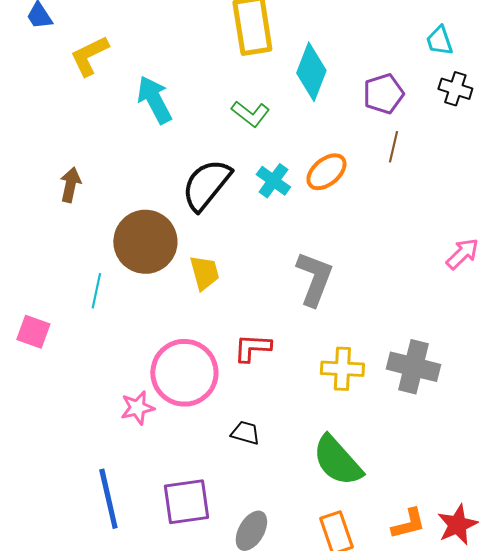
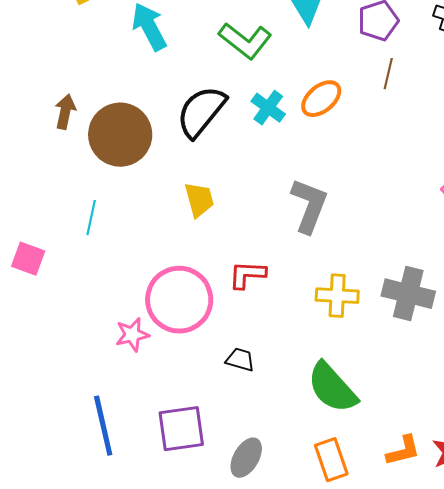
green L-shape: (250, 114) -> (245, 41), size x1.4
brown circle: (145, 242) -> (120, 135), moved

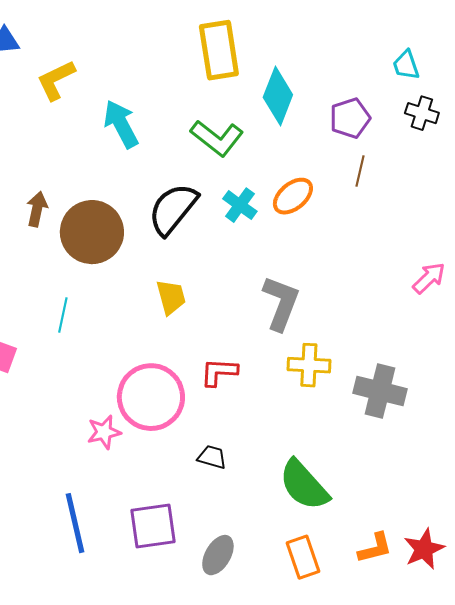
yellow cross: (337, 296) -> (309, 365), moved

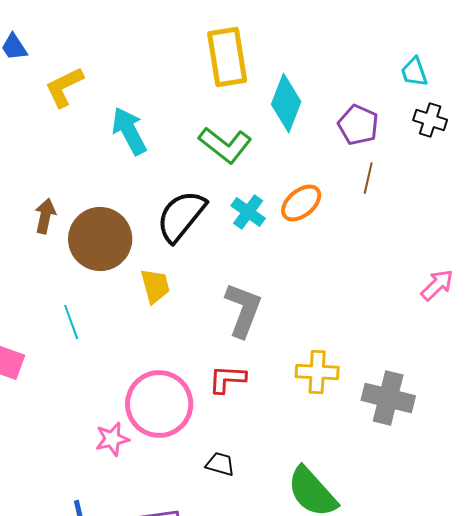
purple pentagon: (350, 118) -> (358, 125), turned -30
yellow trapezoid: (171, 297) -> (155, 286), moved
gray L-shape: (281, 303) -> (243, 310), moved
cyan line: (63, 315) -> (71, 322), turned -32

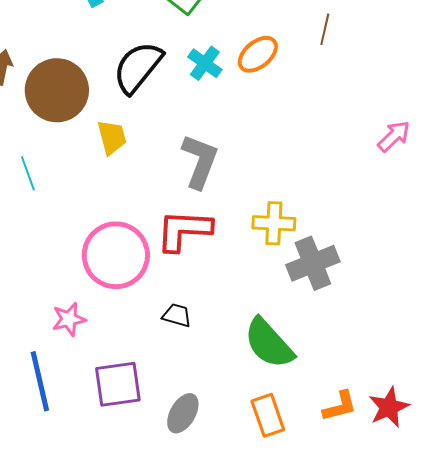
red L-shape: (227, 379) -> (184, 230), size x1.5
gray cross: (388, 398) -> (313, 263), moved, turned -36
pink star: (112, 439) -> (69, 319), moved

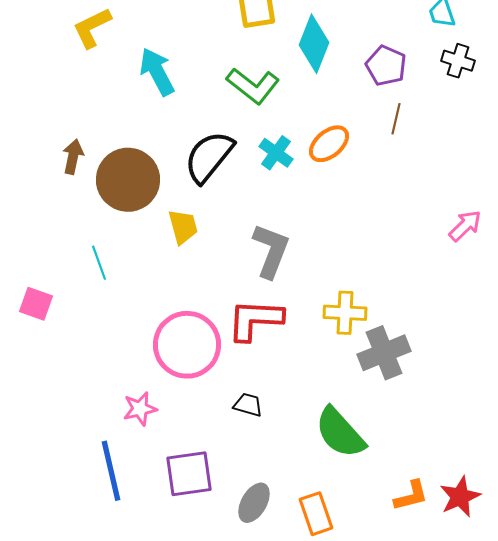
orange rectangle: (268, 415) -> (316, 514), moved

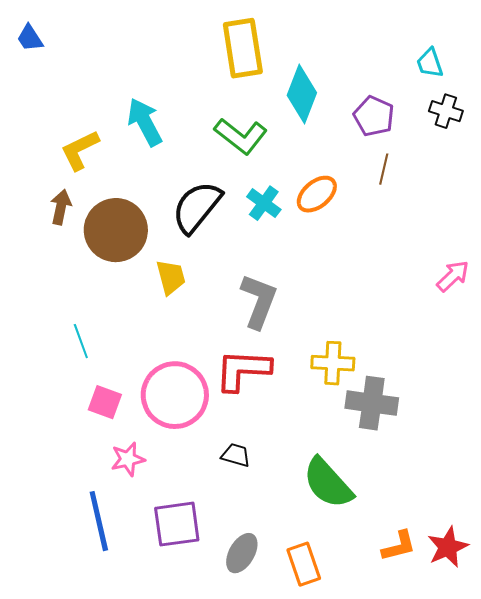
yellow L-shape: (92, 28) -> (80, 150), moved
cyan line: (99, 263) -> (81, 341), moved
pink square: (36, 304) -> (105, 402), moved
gray cross: (384, 353) -> (372, 403), turned 30

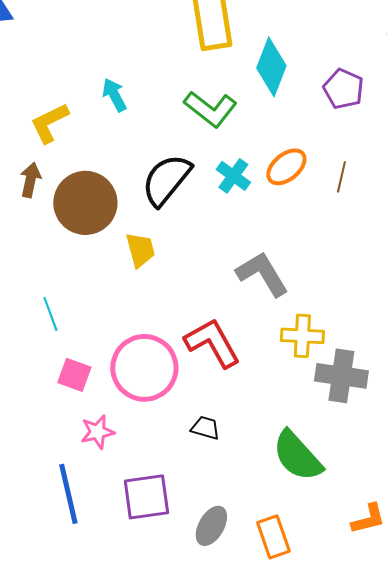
cyan arrow: (145, 122) -> (114, 95), size x0.7
brown line: (384, 169) -> (341, 177), moved
gray L-shape: (259, 301) -> (262, 274), moved, turned -52
red L-shape: (243, 370) -> (212, 343), turned 58

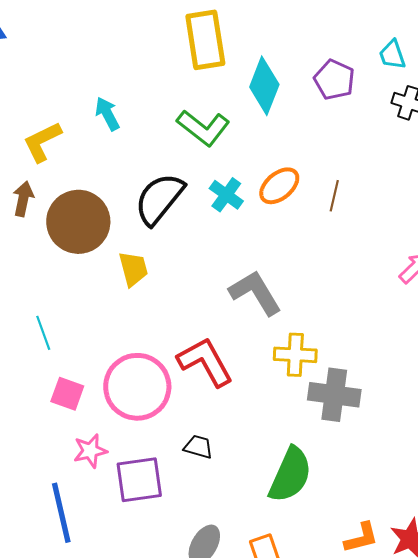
purple pentagon: (343, 89) -> (334, 80), moved
green semicircle: (297, 456) -> (290, 475), turned -114
purple square: (146, 497) -> (139, 480), moved

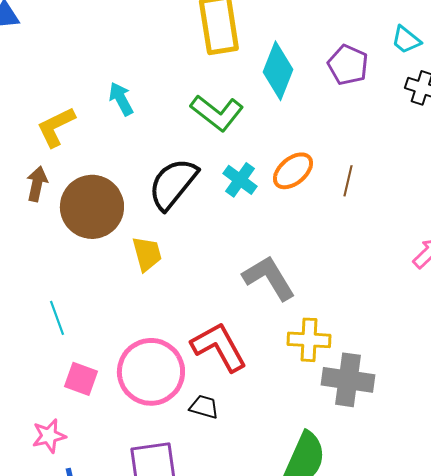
cyan trapezoid: (392, 55) -> (406, 40), turned -32
black trapezoid: (198, 447) -> (204, 407), moved
pink star: (90, 451) -> (49, 436), moved

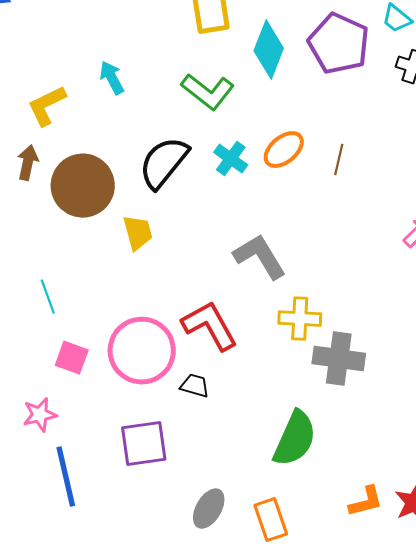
purple pentagon: (348, 65) -> (339, 44), size x1.5

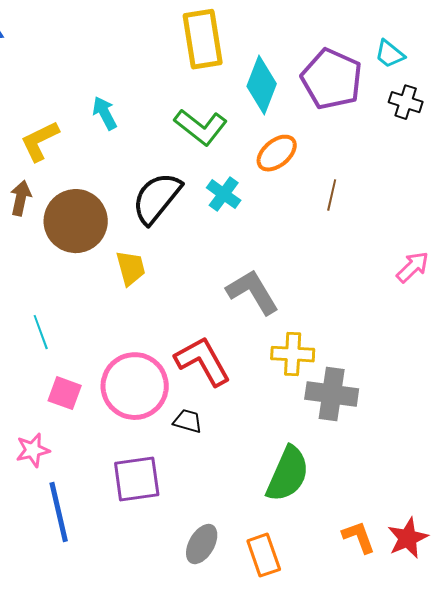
orange ellipse: (284, 150) -> (277, 153), moved
orange L-shape: (366, 502) -> (359, 537), turned -96

